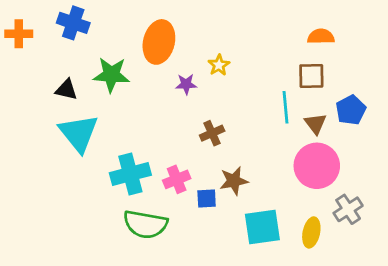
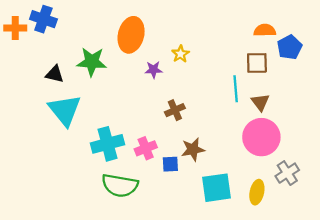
blue cross: (73, 23) -> (43, 19), moved
blue pentagon: (351, 110) -> (289, 47), moved

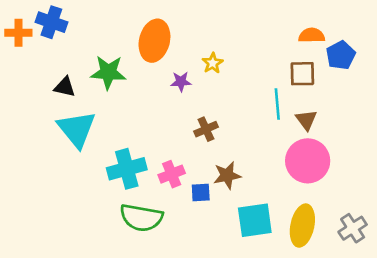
gray cross: (287, 173) -> (353, 228), moved
yellow ellipse: (257, 192) -> (302, 226), size x1.4

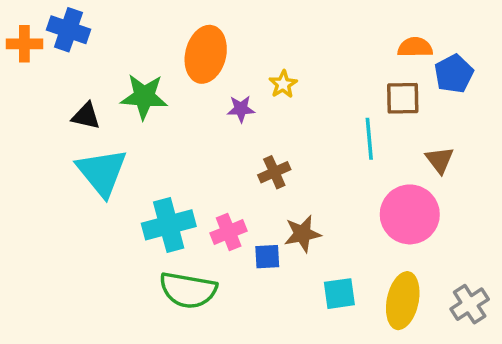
brown triangle: (306, 120) -> (440, 160), moved
cyan square: (255, 220) -> (339, 294), size x0.7

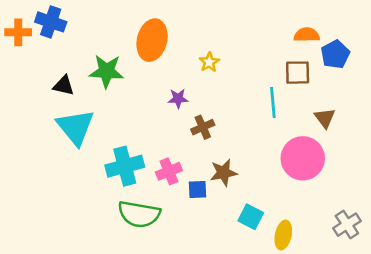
purple star: (241, 109) -> (178, 99), moved
cyan square: (339, 294) -> (251, 217), turned 35
yellow ellipse: (403, 301) -> (283, 235), moved, size x0.7

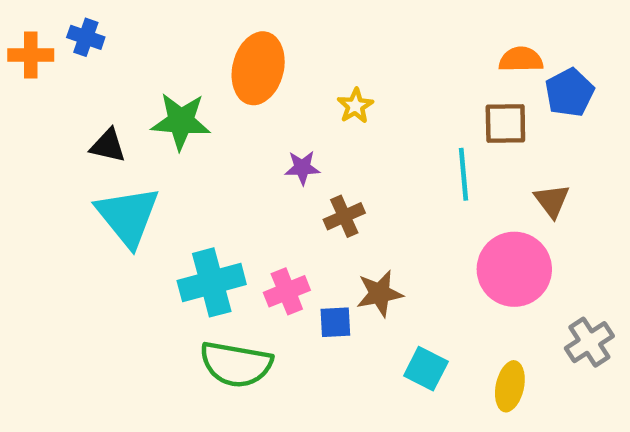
blue cross: (51, 22) -> (86, 37), size x0.7
gray cross: (347, 225) -> (589, 342), moved
yellow ellipse: (283, 235) -> (510, 386), moved

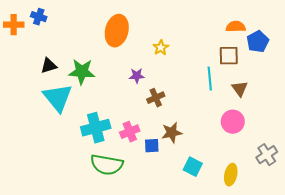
green star: (181, 121) -> (82, 72), moved
black triangle: (108, 146) -> (49, 66), turned -30
brown triangle: (552, 201) -> (240, 89), moved
pink circle: (514, 269) -> (233, 122), size x0.7

